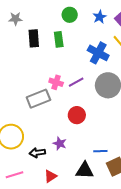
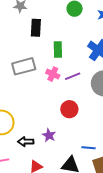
green rectangle: (59, 39) -> (58, 50), moved
gray rectangle: (38, 99) -> (24, 66), moved

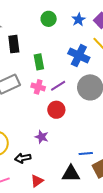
red circle: (69, 109) -> (56, 110), moved
purple star: (49, 135) -> (42, 137), moved

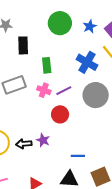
green circle: (49, 19) -> (60, 23), size x1.5
blue line: (86, 153) -> (78, 156), moved
black arrow: (23, 158) -> (24, 144), moved

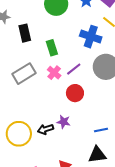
pink cross: (44, 90) -> (54, 73), turned 32

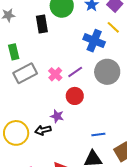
black rectangle: (25, 33) -> (42, 24), moved
green rectangle: (52, 48) -> (14, 52), moved
purple star: (64, 122) -> (57, 116), moved

